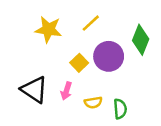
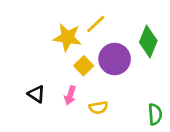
yellow star: (48, 29) -> (67, 37), moved
black triangle: (34, 90) -> (36, 94), size x0.6
green semicircle: (120, 109) -> (155, 114), moved

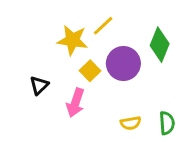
black triangle: (36, 94) -> (39, 85), moved, turned 42
pink arrow: (70, 95) -> (75, 103), size x1.4
yellow semicircle: (98, 108) -> (131, 123), moved

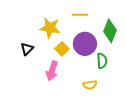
yellow line: (103, 26) -> (80, 15), moved, turned 42
black triangle: (39, 85) -> (27, 49), moved
green semicircle: (167, 123) -> (102, 61), moved

